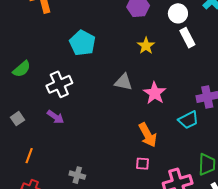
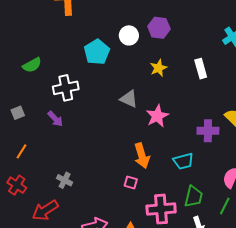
white circle: (178, 13) -> (129, 35), moved
cyan trapezoid: (188, 120) -> (183, 161), moved

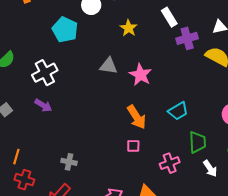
purple cross: (208, 131) -> (187, 38), moved
orange line: (22, 151) -> (16, 157), moved
pink cross: (161, 209) -> (170, 163), size x0.7

